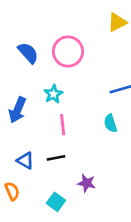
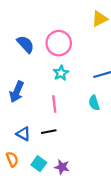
cyan star: (53, 94) -> (61, 73), moved
purple star: (87, 183) -> (62, 167), moved
cyan square: (56, 202) -> (39, 164), moved

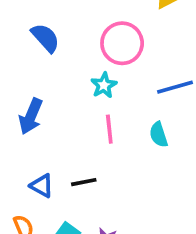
pink circle: (59, 43) -> (122, 43), moved
pink line: (54, 104) -> (109, 129), moved

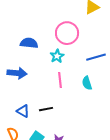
blue semicircle: (45, 38) -> (29, 43), moved, turned -42
blue arrow: (31, 116) -> (17, 73), turned -108

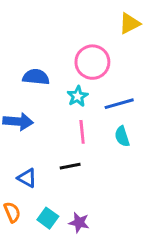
blue line: (96, 57) -> (119, 104), moved
black line: (46, 109) -> (70, 166), moved

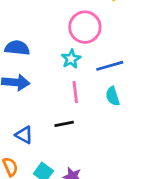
blue semicircle: (36, 77) -> (17, 48), moved

